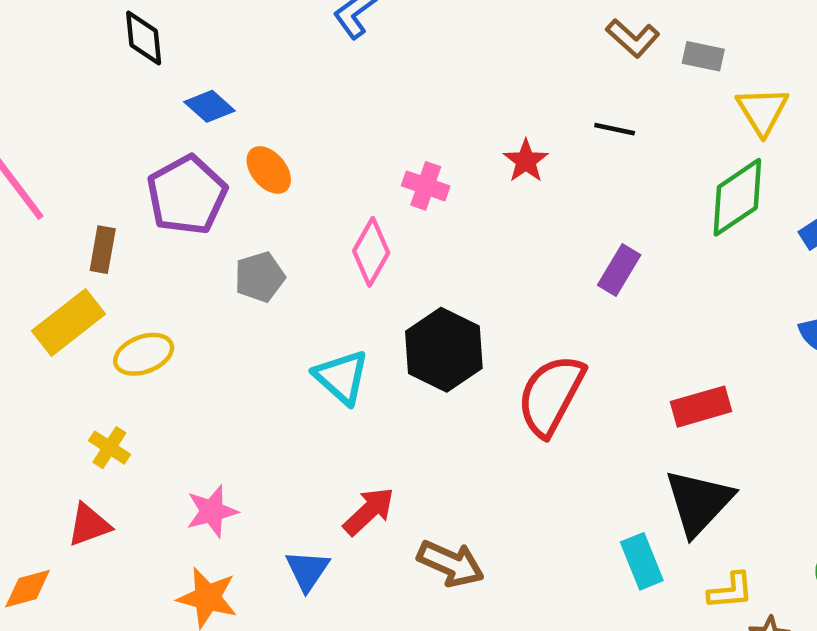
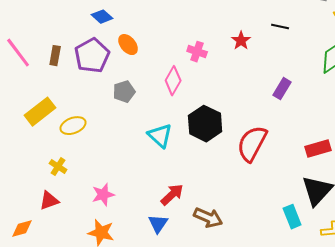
brown rectangle: (103, 250) -> (55, 56), moved
blue triangle: (307, 570) -> (158, 224), moved

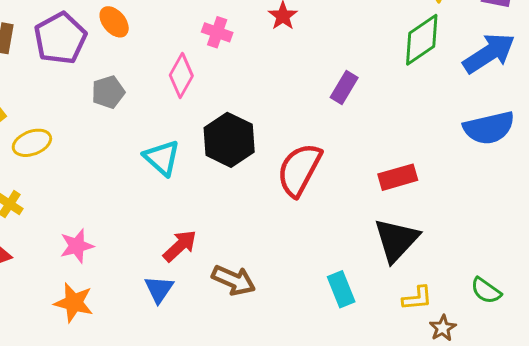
cyan rectangle: (292, 217) -> (341, 289), moved

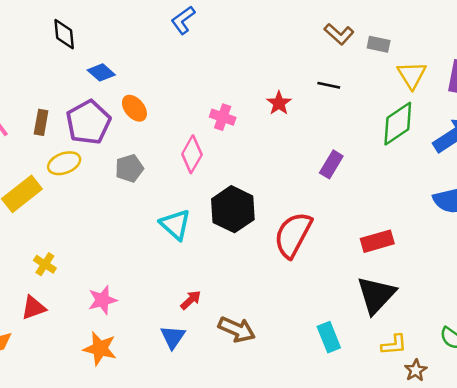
yellow ellipse: (32, 143) -> (64, 163), moved
red arrow: (180, 246) -> (191, 300), size x0.7

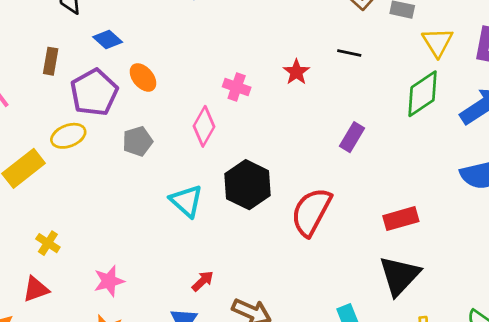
brown rectangle: (41, 122) -> (51, 61), moved

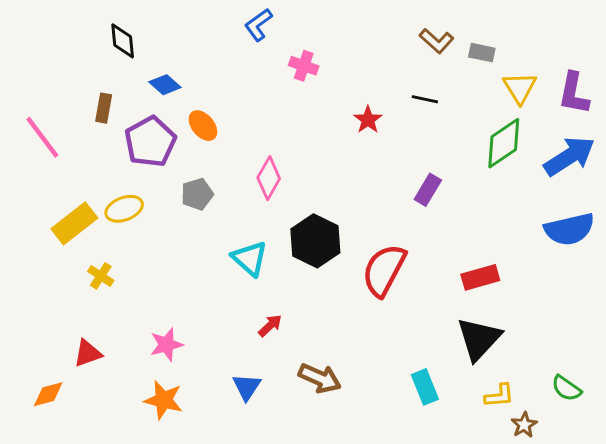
pink cross: (237, 87) -> (304, 66), moved
yellow ellipse: (68, 136) -> (124, 209), moved
yellow cross: (48, 243) -> (101, 276), moved
red arrow: (203, 281) -> (270, 326), moved

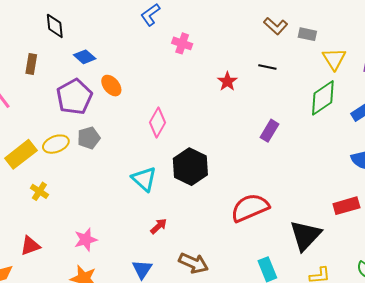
brown rectangle: (104, 108) -> (31, 64), moved
gray pentagon: (197, 194) -> (89, 138), moved
red semicircle: (384, 270) -> (250, 208), moved, turned 39
red rectangle: (480, 277) -> (346, 206), moved

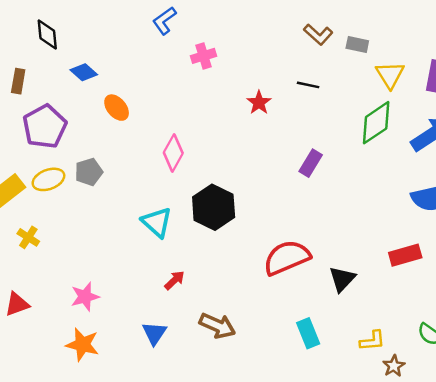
pink cross: (182, 43) -> (203, 56), turned -36
purple pentagon: (74, 97) -> (45, 126), moved
black triangle: (305, 235) -> (342, 279), moved, size x0.7

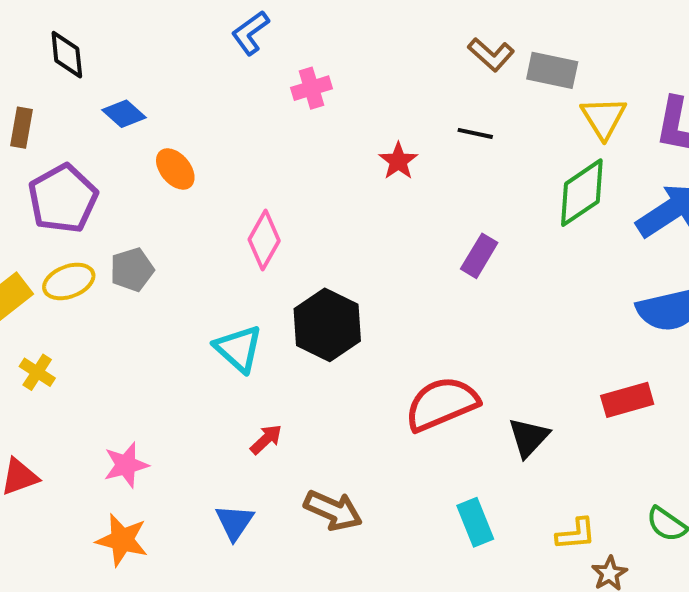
gray rectangle: (357, 45) -> (552, 70), size x1.4

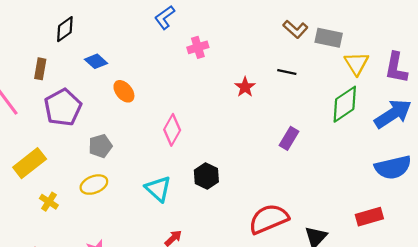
black diamond: (67, 55) -> (65, 29), turned 60
yellow ellipse: (69, 281) -> (94, 185), moved
black hexagon: (327, 325) -> (206, 176), size x0.7

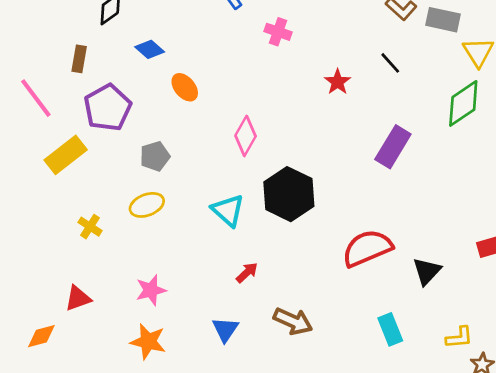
pink cross: (198, 47) -> (278, 32), turned 36
black line: (287, 72) -> (390, 63), turned 36
purple rectangle: (289, 138) -> (393, 147), size x1.4
yellow rectangle: (30, 163) -> (66, 155), moved
black hexagon: (206, 176) -> (289, 194), size x1.6

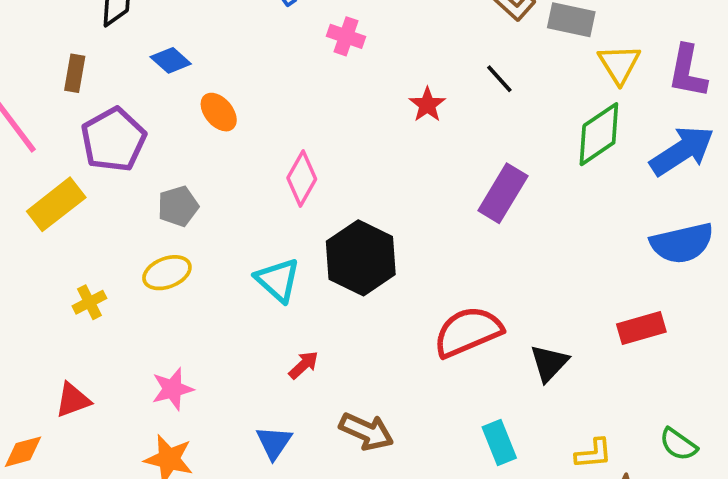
yellow cross: (90, 227) -> (89, 302), turned 30

